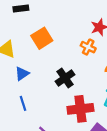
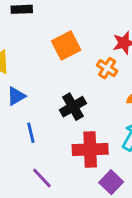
orange square: (42, 38) -> (66, 46), moved
blue line: (23, 103) -> (31, 133), moved

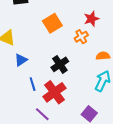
orange cross: (107, 68) -> (81, 37), turned 32
red cross: (90, 149) -> (55, 92), moved, turned -30

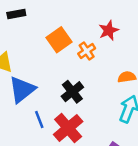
orange cross: (81, 37) -> (87, 51), moved
blue triangle: (21, 60) -> (22, 90), size x1.6

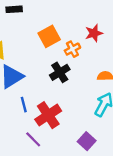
black cross: (72, 92) -> (60, 72), moved

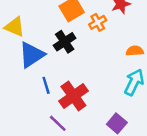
black cross: (60, 72) -> (65, 42), moved

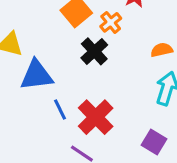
black cross: (65, 42) -> (94, 51), moved
blue triangle: (32, 55) -> (36, 75), turned 36

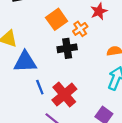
black cross: (94, 51) -> (67, 48), turned 30

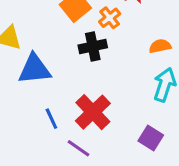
blue line: (40, 87) -> (51, 119), moved

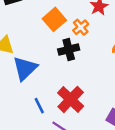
blue triangle: (35, 69) -> (25, 68), turned -36

